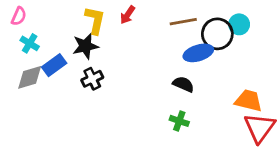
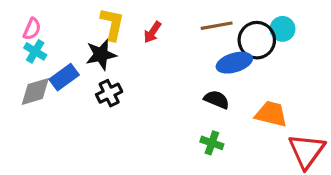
red arrow: (128, 15) -> (152, 32), moved
pink semicircle: (19, 16) -> (32, 29), moved
orange trapezoid: (249, 101) -> (271, 114), moved

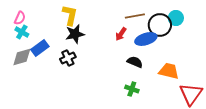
red arrow: (152, 32) -> (121, 34), moved
black star: (101, 55) -> (75, 34), moved

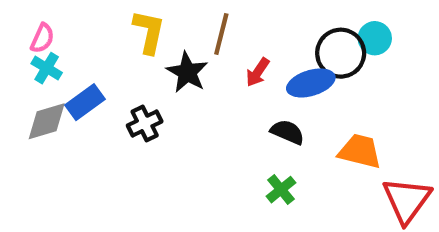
brown line: (135, 16) -> (221, 34), moved, turned -66
black star: (75, 34) -> (187, 72), moved, turned -30
green cross: (132, 89) -> (281, 190), turned 32

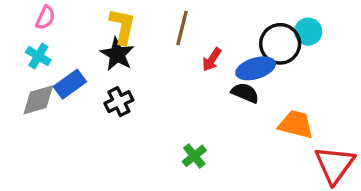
pink semicircle: (42, 38) -> (45, 18), moved
black star: (187, 72) -> (117, 54), moved
black semicircle: (287, 132) -> (245, 93), moved
green cross: (281, 190) -> (194, 156), moved

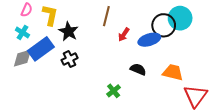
yellow L-shape: (122, 26) -> (50, 15), moved
cyan circle: (308, 32) -> (180, 18), size x1.5
blue rectangle: (70, 84) -> (41, 49), size x1.4
black semicircle: (245, 93) -> (138, 69), moved

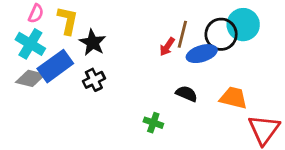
brown line: (106, 16) -> (182, 34), moved
cyan cross: (22, 32) -> (30, 44), size x1.5
gray diamond: (22, 58) -> (30, 78), turned 30
green cross: (114, 91) -> (153, 123), turned -32

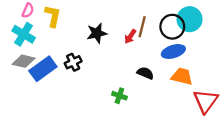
black star: (93, 43) -> (97, 33), moved, turned 30
blue ellipse: (202, 54) -> (173, 51), moved
blue rectangle: (55, 66) -> (43, 69), moved

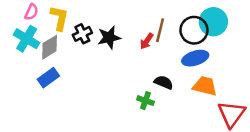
gray diamond: (24, 61) -> (50, 47), moved, turned -45
black cross: (73, 62) -> (82, 34), moved
blue rectangle: (43, 69) -> (48, 78), size x0.7
green cross: (119, 96) -> (145, 101), moved

